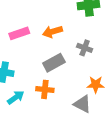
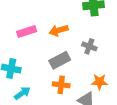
orange cross: (45, 89) -> (61, 85), moved

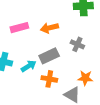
cyan arrow: (22, 93) -> (29, 66), moved

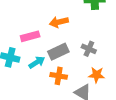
pink rectangle: (19, 28) -> (30, 36), moved
gray cross: (77, 44) -> (89, 49), moved

